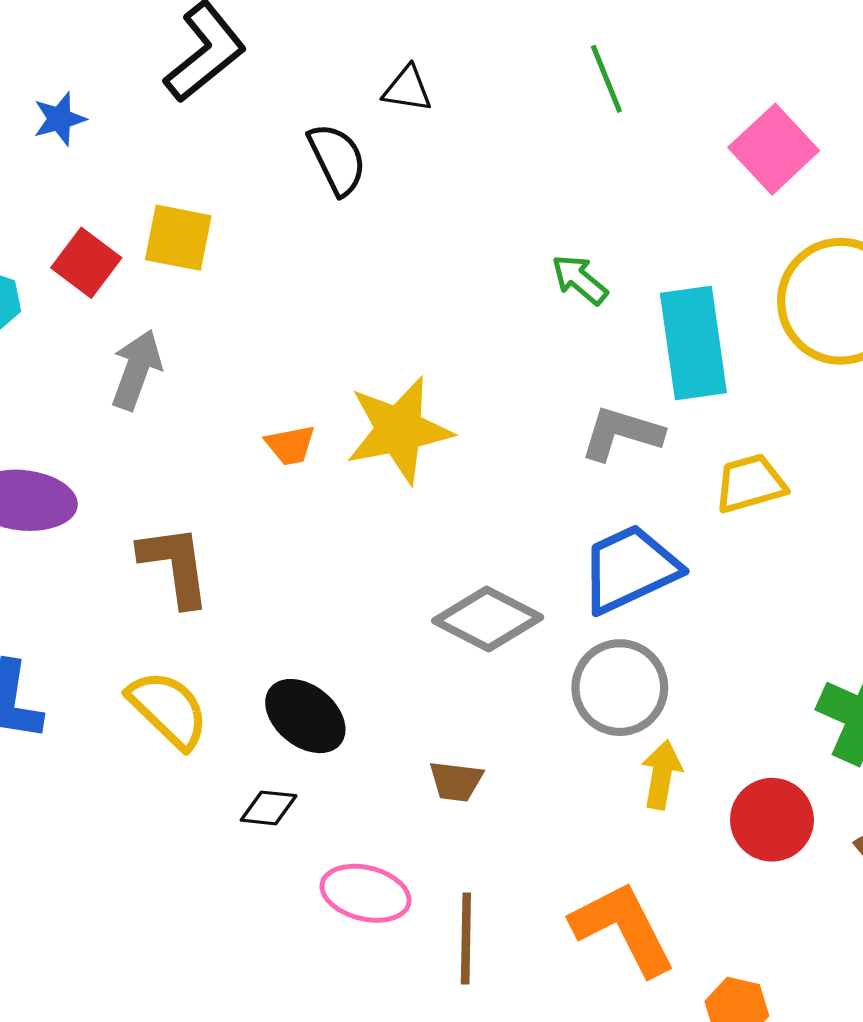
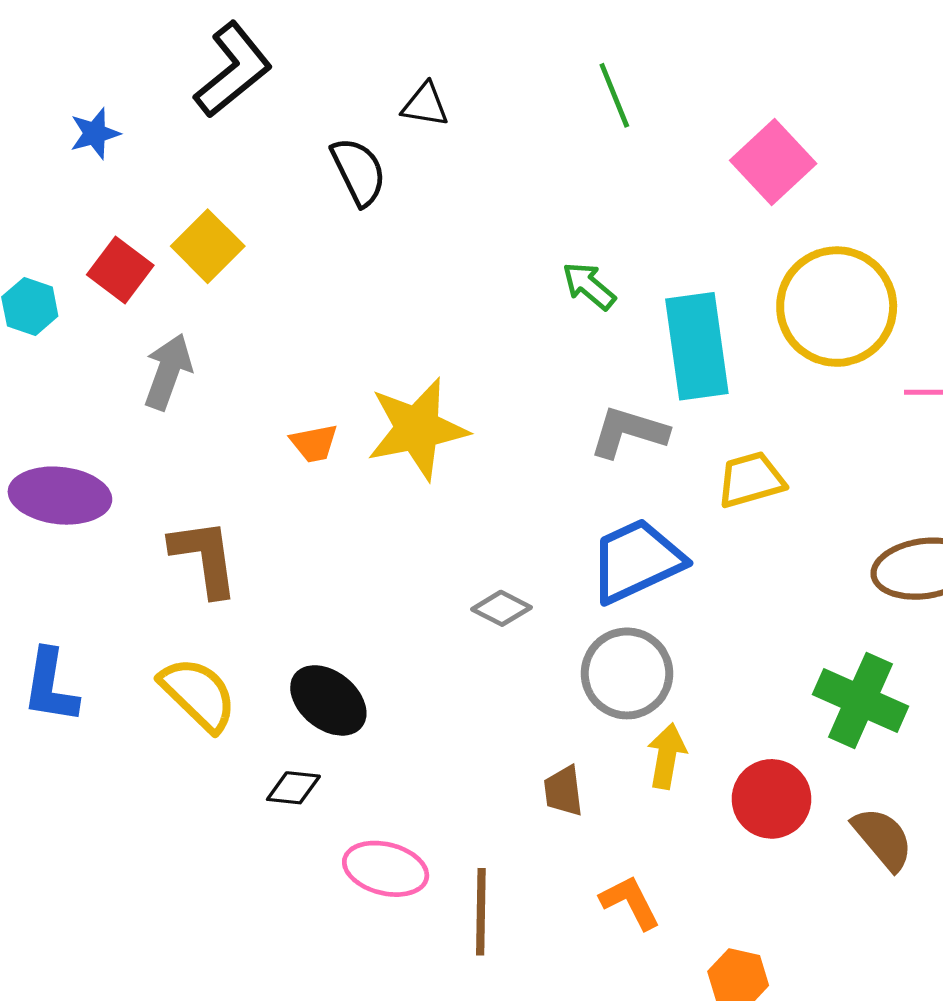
yellow square: (178, 238) -> (208, 246), turned 34
gray diamond: (488, 619) -> (502, 608), size x0.6
brown trapezoid: (456, 781) -> (563, 791), moved, turned 76
orange L-shape: (623, 928) -> (630, 902), size x0.6

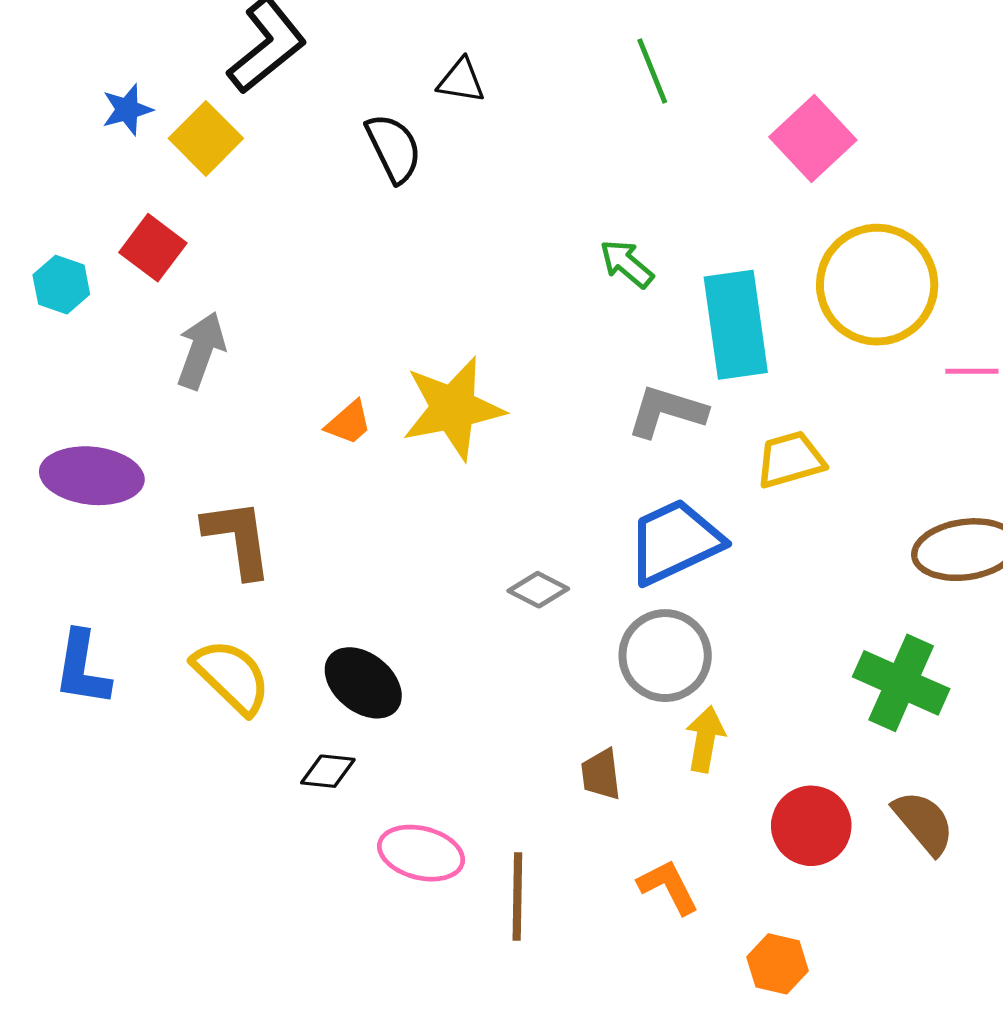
yellow square: (208, 246) -> (206, 138), moved
orange trapezoid: (314, 443) -> (349, 423), turned -30
red circle: (772, 799) -> (811, 826), moved

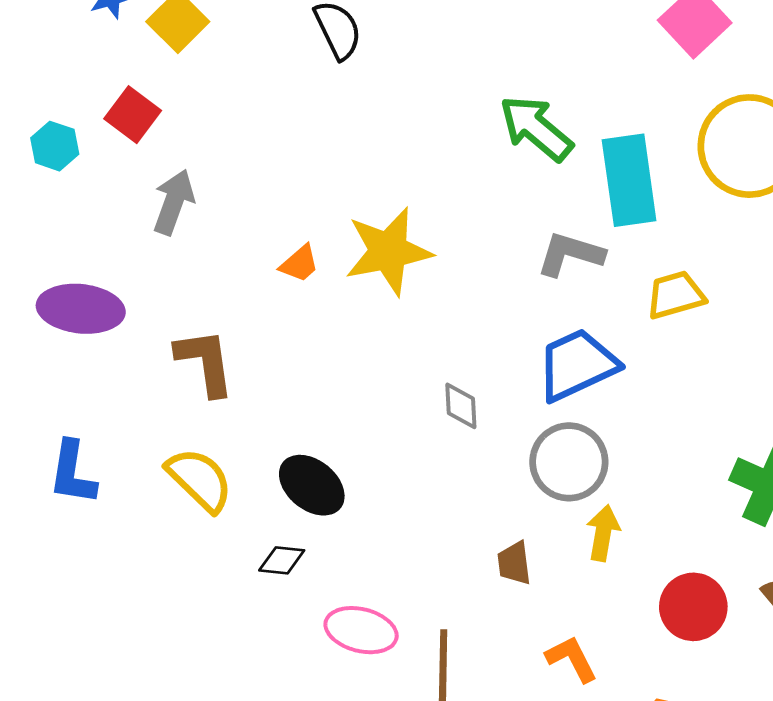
green arrow: (627, 264) -> (536, 128), size x1.6
gray diamond: (538, 590) -> (461, 406), turned 60

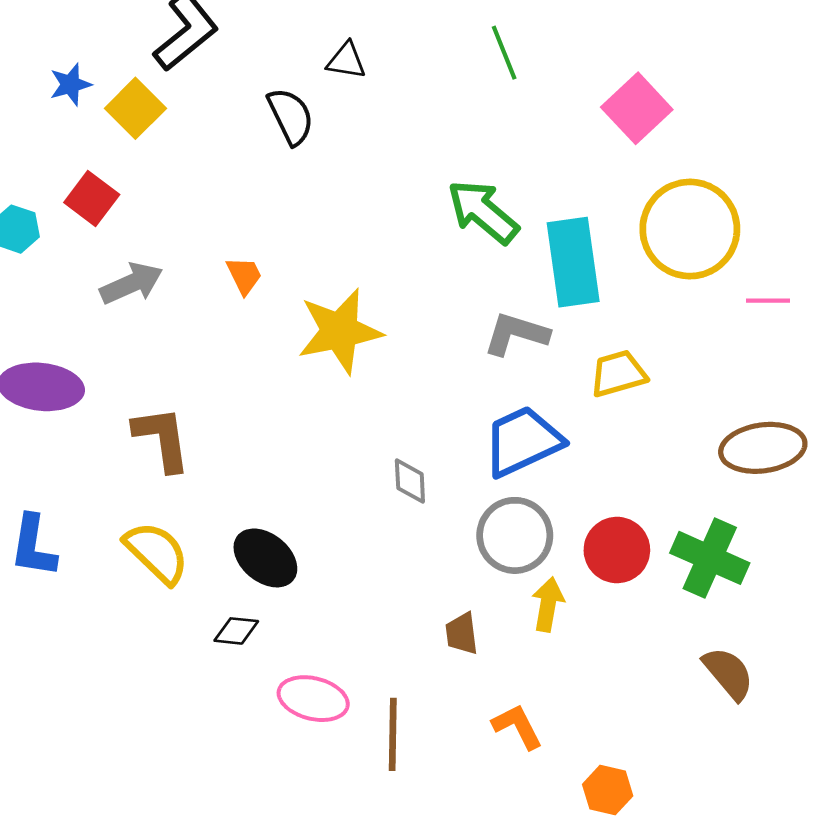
gray arrow: (174, 202) -> (131, 283), turned 46
orange trapezoid: (299, 264) -> (244, 275), moved, turned -75
red circle: (693, 607) -> (617, 550), moved

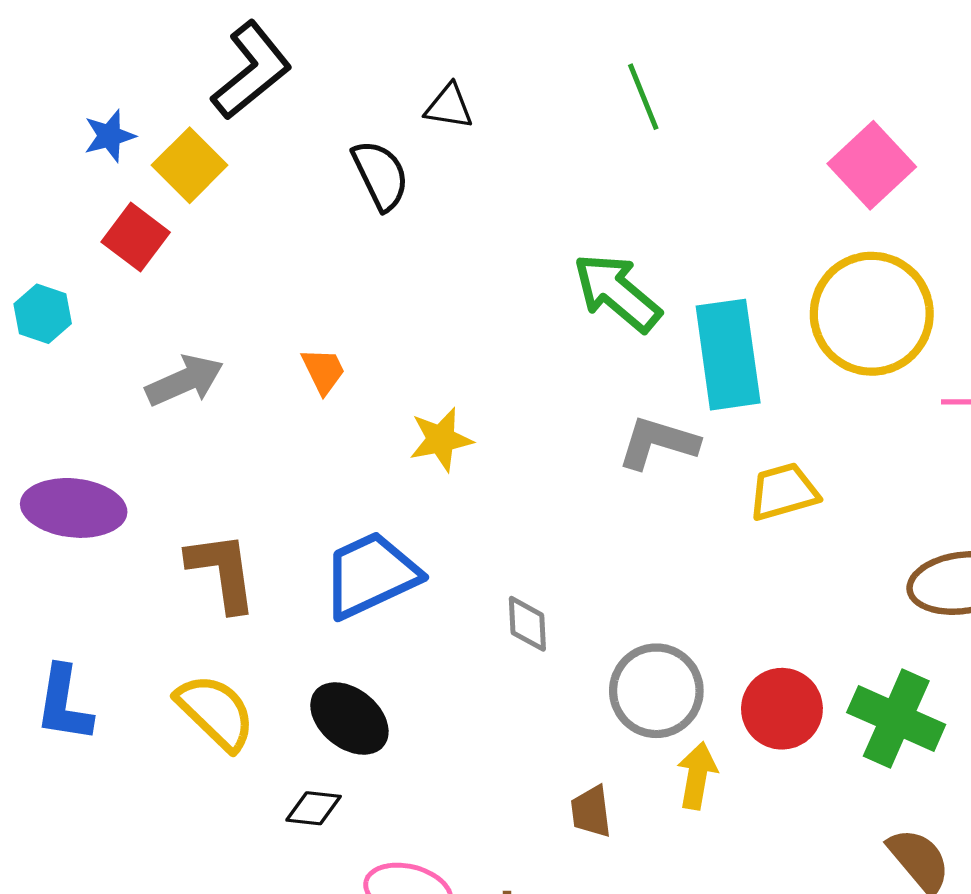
pink square: (637, 108) -> (872, 165), moved
red square: (92, 199) -> (136, 237), moved
yellow star: (340, 331) -> (441, 439), size x0.6
blue trapezoid: (523, 441) -> (371, 575), moved

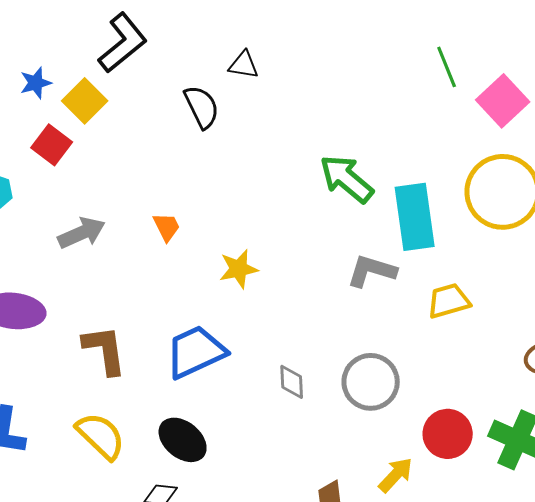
green line: (643, 97) -> (447, 67), moved
gray circle: (656, 691) -> (371, 382), moved
yellow arrow: (697, 776) -> (396, 475), turned 33

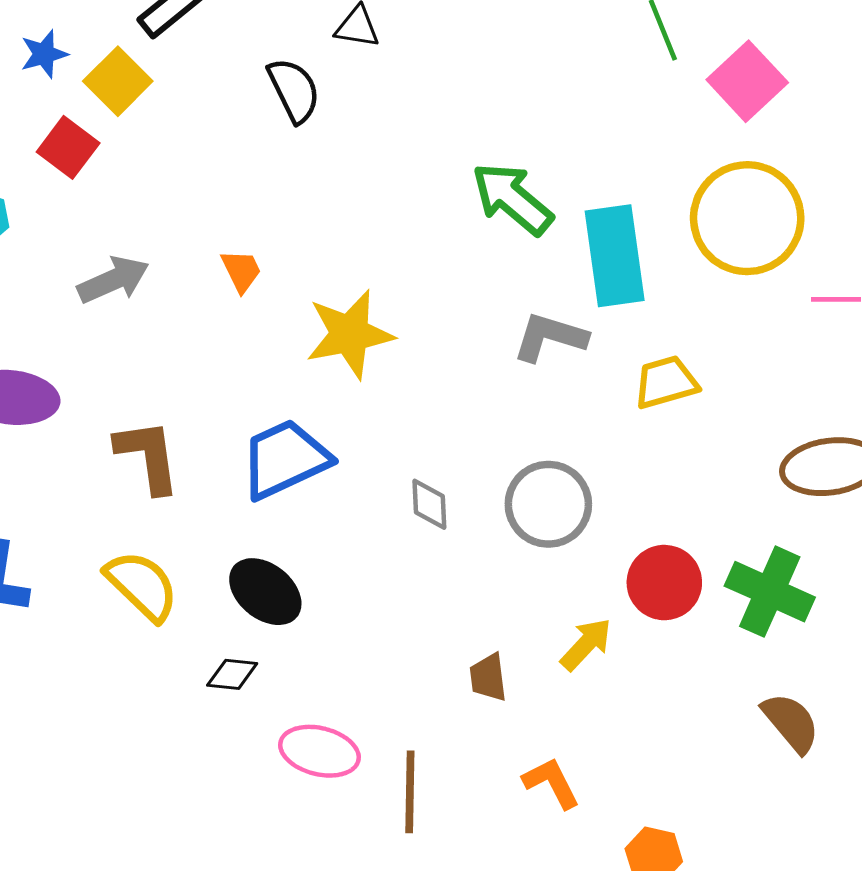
yellow star: (239, 269) -> (350, 334), size x1.5

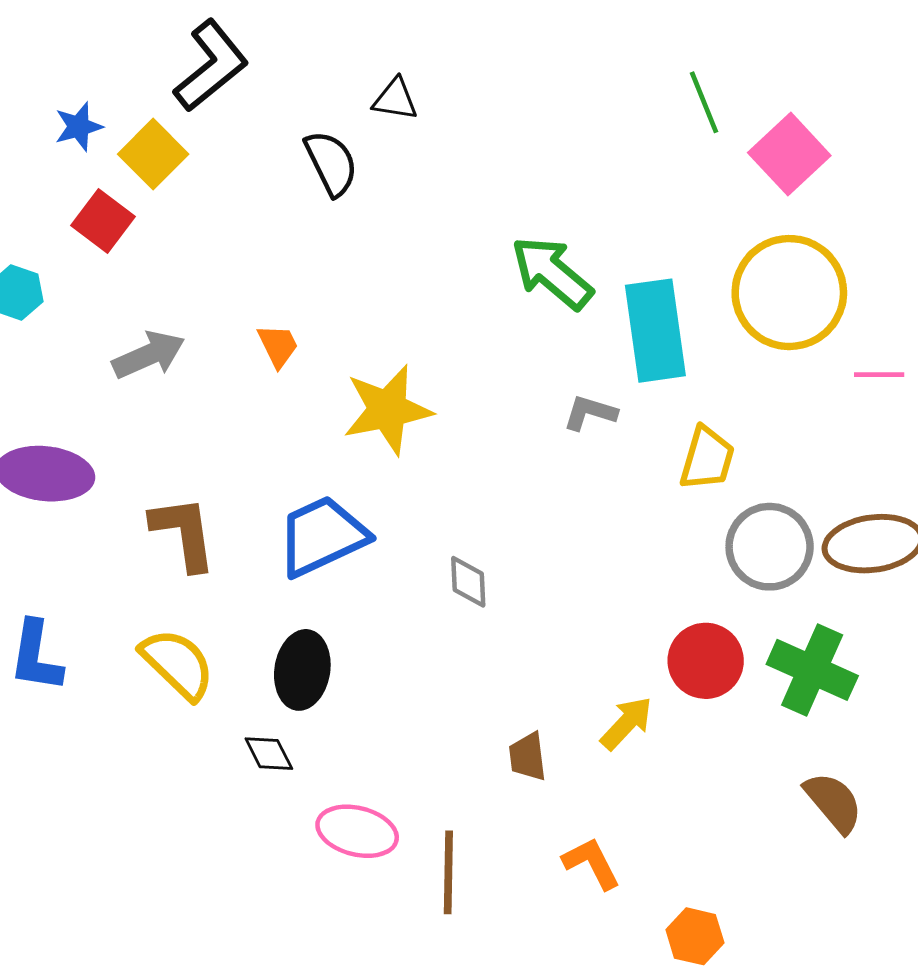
gray L-shape: (550, 337) -> (590, 413), size x0.7
yellow trapezoid: (666, 382) -> (707, 458), turned 122
gray circle: (548, 504) -> (770, 547), moved
black ellipse: (265, 592) -> (302, 670), turned 60
black diamond: (232, 674) -> (269, 754), turned 57

